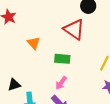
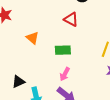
red triangle: (74, 29) -> (71, 19), size x0.7

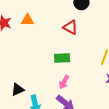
orange triangle: (32, 38) -> (28, 20), moved, turned -40

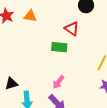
green rectangle: (62, 58) -> (59, 47), moved

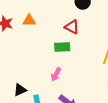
pink arrow: (58, 82) -> (56, 74), moved

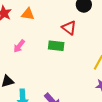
pink arrow: (56, 74) -> (19, 46), moved

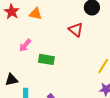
green rectangle: (56, 46) -> (46, 59), moved

